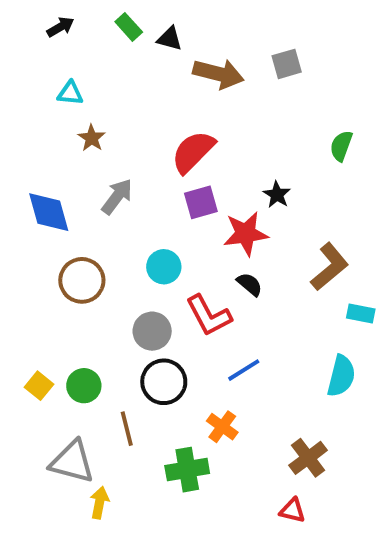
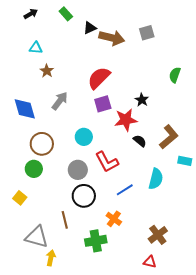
black triangle: (170, 39) -> (90, 28), moved, turned -40
black semicircle: (250, 284) -> (140, 141), moved
cyan semicircle: (341, 376) -> (156, 179), moved
green circle: (84, 386) -> (34, 169), moved

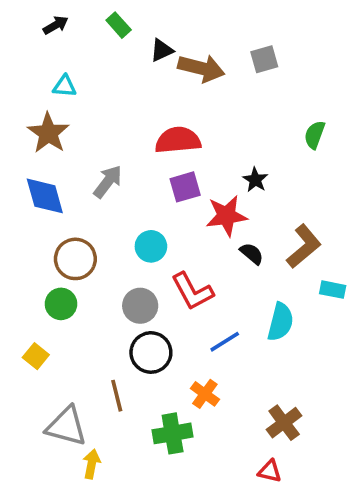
brown star: (47, 71) -> (48, 133), moved, size x1.6
red semicircle: (99, 78) -> (178, 140), turned 40

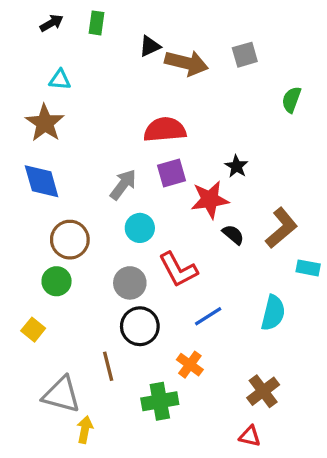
green rectangle: (119, 25) -> (97, 23), moved, turned 50
green semicircle: (315, 135) -> (291, 100), moved
gray arrow: (108, 182) -> (123, 185), moved
cyan semicircle: (280, 322) -> (273, 313), moved

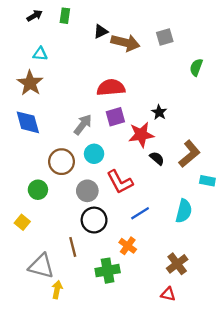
brown circle: (70, 240) -> (61, 162), moved

